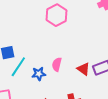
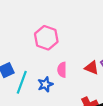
pink hexagon: (56, 15) -> (46, 38), moved

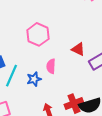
red triangle: (92, 68) -> (78, 49), moved

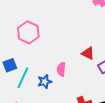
pink hexagon: (38, 34) -> (28, 32), moved

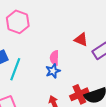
blue star: (45, 82) -> (53, 71), moved

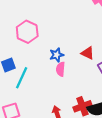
blue star: (53, 71) -> (57, 55), moved

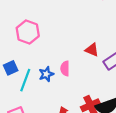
blue star: (57, 55) -> (46, 74), moved

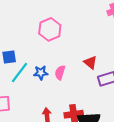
pink hexagon: (28, 32) -> (50, 29), moved

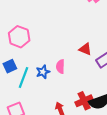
pink hexagon: (50, 29) -> (19, 37), moved

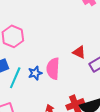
pink semicircle: (60, 67) -> (53, 69), size x1.5

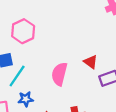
blue star: (35, 73) -> (26, 99), moved

